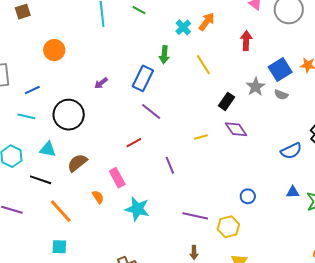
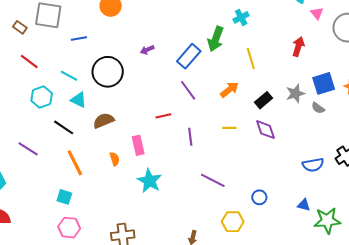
orange arrow: (207, 22) -> (229, 90), moved
green arrow: (164, 55) -> (216, 39), size x1.4
cyan line: (26, 116) -> (69, 76), moved
purple line: (170, 165) -> (190, 137), moved
purple line: (195, 216) -> (213, 180), moved

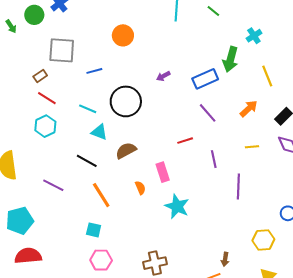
brown rectangle: (20, 27) -> (40, 76), moved, turned -64
blue rectangle: (189, 56) -> (205, 79), turned 30
cyan hexagon: (42, 97) -> (45, 126), moved
purple line: (213, 180) -> (238, 186), moved, turned 70

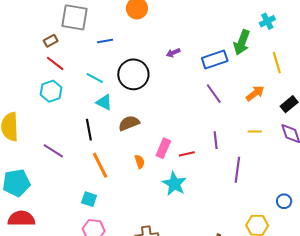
red line: (185, 141) -> (187, 154), moved
black line: (87, 161) -> (89, 130), turned 45
pink rectangle: (163, 172) -> (163, 148), turned 36

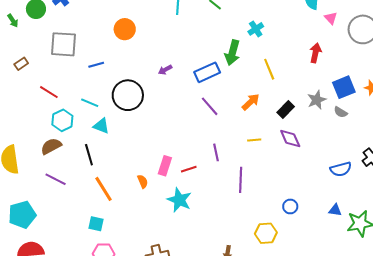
brown rectangle: (51, 41) -> (21, 64), moved
cyan hexagon: (51, 91) -> (62, 120), moved
brown semicircle: (129, 123) -> (51, 146), moved

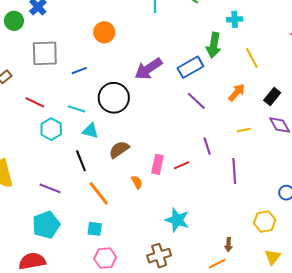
cyan cross: (256, 29) -> (235, 19), turned 35
purple arrow: (165, 70) -> (148, 69), size x2.0
brown semicircle: (51, 146) -> (119, 149), moved
cyan star: (179, 200) -> (177, 220), moved
cyan pentagon: (22, 215) -> (46, 225), moved

